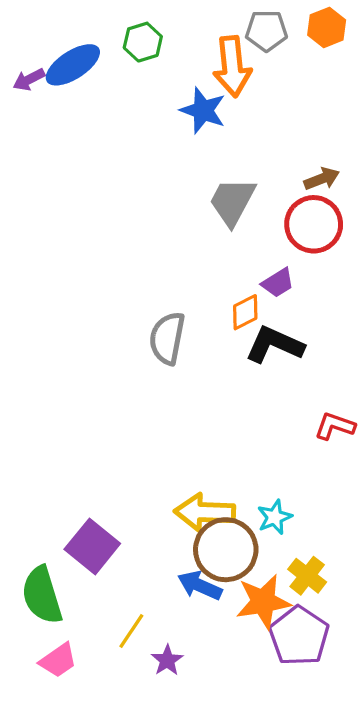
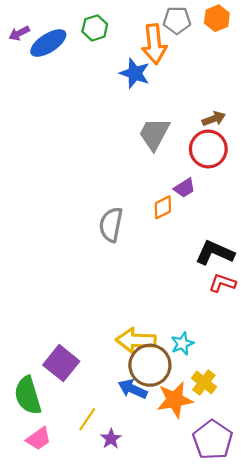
purple arrow: (29, 80) -> (19, 33), moved
black L-shape: (275, 345) -> (215, 253), moved
purple pentagon: (299, 636) -> (213, 440), moved

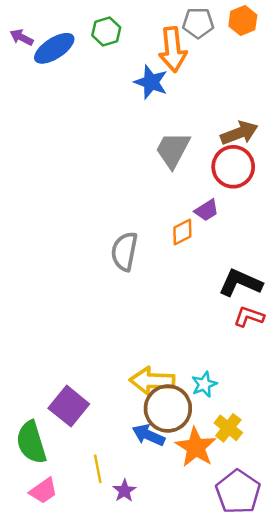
purple arrow: (19, 33) -> (22, 37), turned 54
brown arrow: (214, 119) -> (239, 133), size x1.4
orange star: (175, 400) -> (196, 447), turned -30
yellow line: (87, 419) -> (98, 469), turned -45

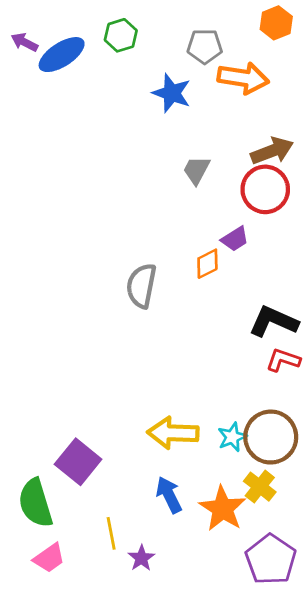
gray pentagon: (198, 23) -> (205, 46), moved
orange arrow: (173, 50) -> (243, 78), moved, turned -75
gray trapezoid: (173, 150) -> (196, 170), size x0.7
brown circle: (168, 409) -> (271, 437), moved
blue arrow: (149, 435) -> (169, 495), turned 40

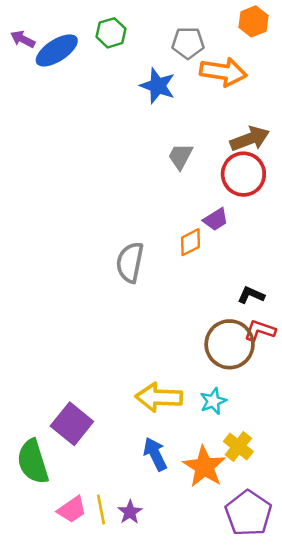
black L-shape: (273, 321) -> (251, 295), size x0.6
brown circle: (271, 437) -> (230, 344), moved
yellow line: (111, 533) -> (101, 510), moved
pink trapezoid: (49, 558) -> (72, 510), moved

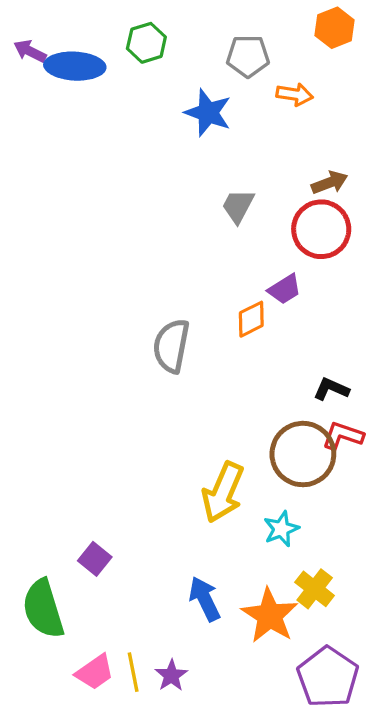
blue ellipse: (57, 50) -> (75, 66), turned 36
orange arrow: (223, 72) -> (295, 94), size x0.6
brown arrow: (250, 139) -> (330, 183), size x0.7
yellow arrow: (159, 397) -> (223, 492), moved, turned -69
purple square: (72, 424) -> (95, 559), size x0.6

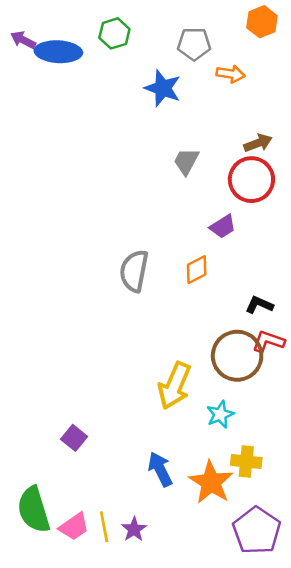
orange diamond: (251, 319) -> (197, 270), moved
yellow cross: (315, 589) -> (246, 461), turned -32
green semicircle: (43, 609) -> (34, 510), moved

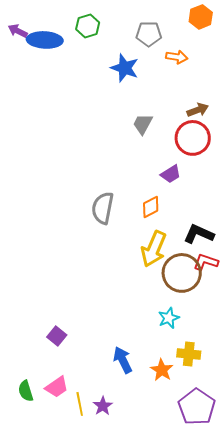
black L-shape: (259, 305) -> (199, 234), size x1.4
yellow arrow: (174, 386) -> (154, 249), moved
orange star: (211, 482) -> (162, 370), size x0.7
green semicircle: (34, 510) -> (26, 391), size x0.6
pink trapezoid: (74, 527) -> (57, 387), moved

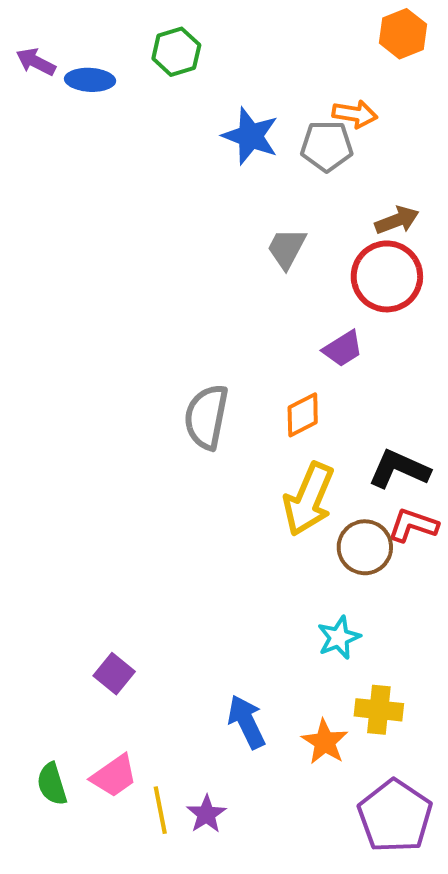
gray pentagon: (149, 34) -> (327, 146), moved
blue ellipse: (45, 40) -> (90, 80), size x0.7
brown circle: (182, 273) -> (365, 547), size x0.7

